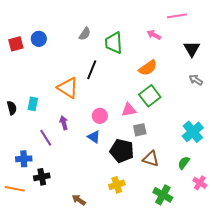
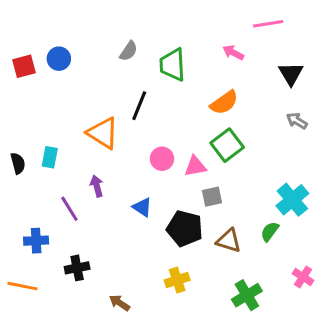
pink circle: (100, 116) -> (162, 159), moved
green semicircle: (184, 163) -> (270, 232), moved
black cross: (42, 177) -> (77, 268), moved
green cross: (163, 195) -> (247, 295), turned 30

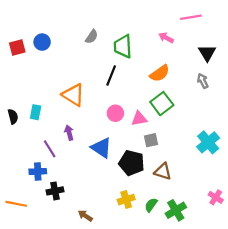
black line: (139, 106) -> (111, 75), moved
gray arrow: (297, 121) -> (203, 81), moved, turned 32
blue triangle: (142, 207) -> (101, 148), size x1.5
green semicircle: (270, 232) -> (151, 205), moved
blue cross: (36, 241) -> (38, 171), moved

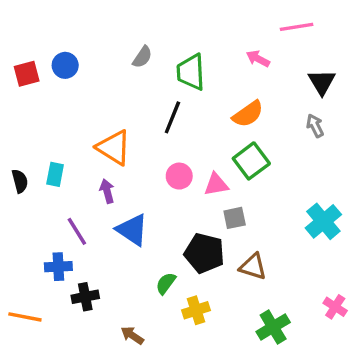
purple arrow: (69, 133) -> (107, 191), moved
blue triangle: (101, 148) -> (132, 230), moved
green semicircle: (151, 205) -> (166, 283), moved

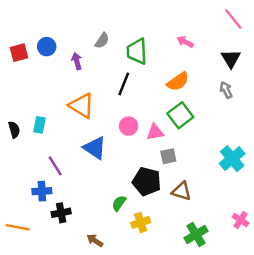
pink line: (297, 27) -> (233, 19), moved, turned 60
purple arrow: (107, 191) -> (77, 61), moved
blue triangle: (132, 230) -> (95, 148), moved

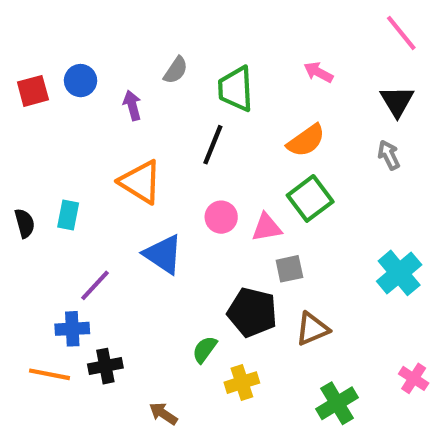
purple line: (55, 166) -> (95, 285), turned 75
brown triangle: (182, 191) -> (312, 329), turned -40
orange line: (18, 227) -> (49, 374), moved

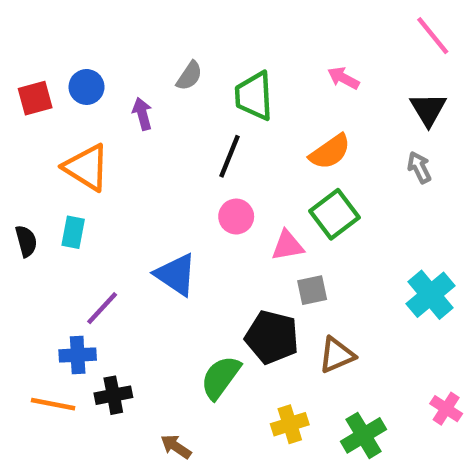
orange triangle: (141, 182) -> (87, 167), moved
pink circle: (221, 217) -> (236, 217), moved
green semicircle: (205, 349) -> (221, 377), size x1.5
yellow cross: (242, 383) -> (290, 424), moved

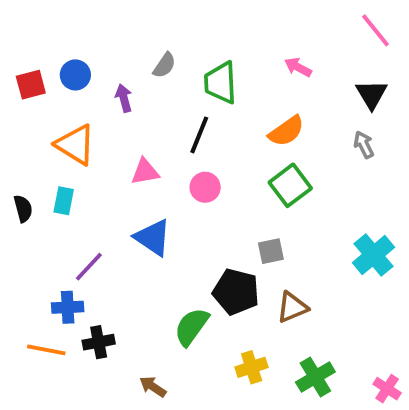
pink triangle: (288, 246) -> (145, 172), moved
pink cross: (446, 409) -> (387, 389), moved

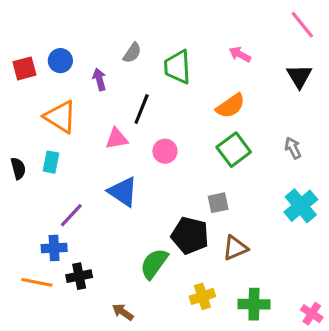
black line: (199, 135) -> (142, 109), moved
gray arrow: (364, 145) -> (293, 148), moved
green cross: (315, 377) -> (254, 304), turned 32

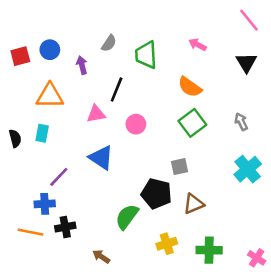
orange semicircle: (231, 106) -> (190, 87), turned 70
orange triangle: (60, 117) -> (50, 96), turned -32

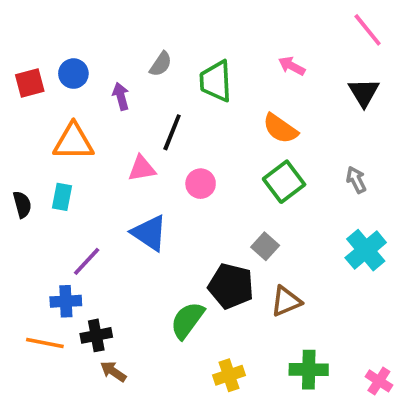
gray square: (180, 167) -> (265, 246), turned -36
yellow cross: (167, 244) -> (229, 375), moved
brown arrow: (101, 257) -> (113, 371), moved

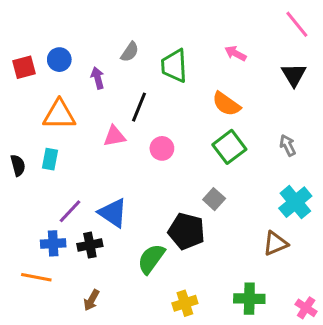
blue triangle: (149, 233) -> (113, 213), moved
brown triangle: (286, 301) -> (275, 243), moved
black cross: (96, 335) -> (90, 245), moved
brown arrow: (113, 371) -> (91, 300), turned -95

